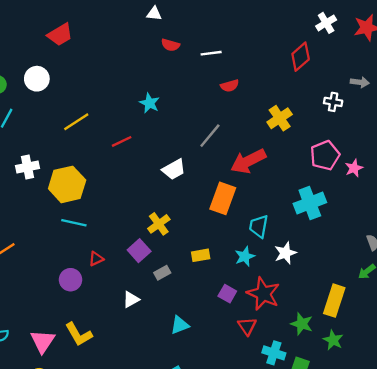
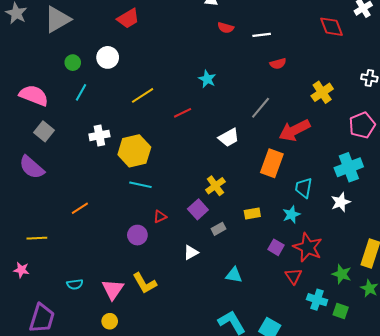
red diamond: (301, 57) -> (331, 27), moved, turned -70
white star: (285, 253) -> (341, 202), moved
cyan triangle: (180, 325) -> (234, 275), turned 30

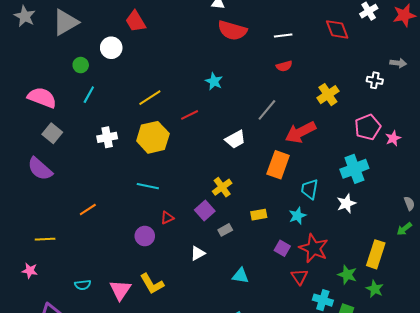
red trapezoid: (128, 18) -> (136, 21), turned 90
red semicircle: (226, 28) -> (232, 30), size x1.8
white line: (262, 35) -> (283, 36), moved
white circle: (108, 57) -> (111, 48), moved
yellow hexagon: (134, 151) -> (153, 137), moved

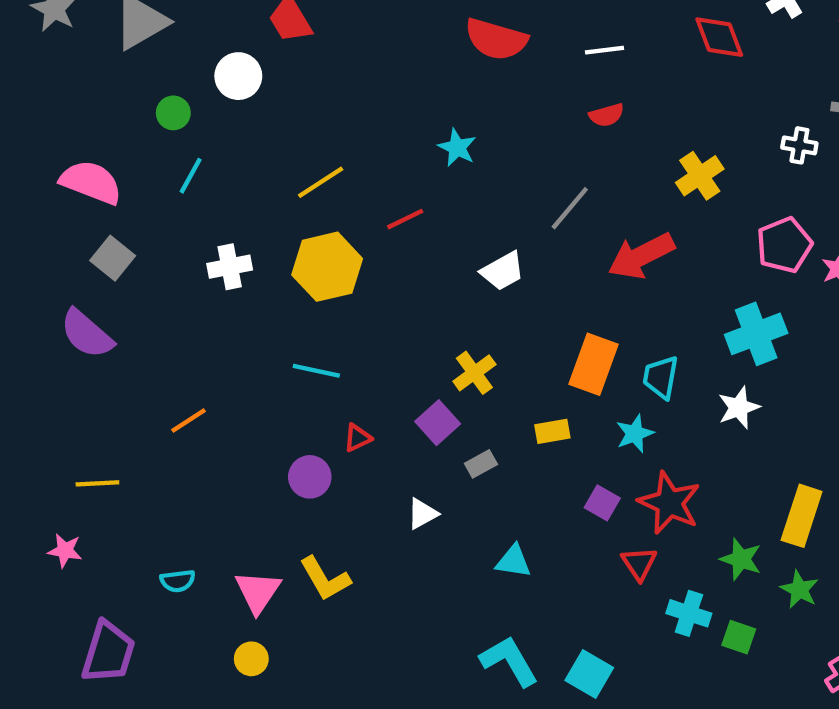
orange rectangle: (278, 165) -> (594, 364), moved

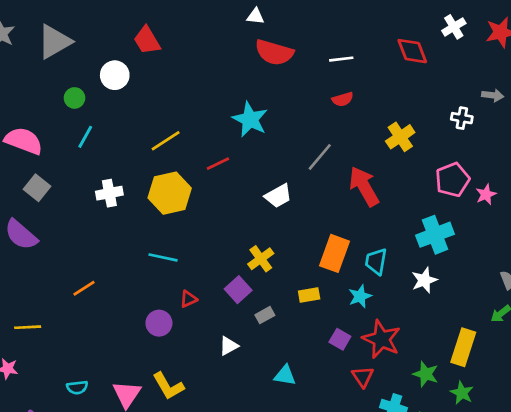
cyan star: (457, 148) -> (250, 119), size x1.5
red arrow: (641, 256) -> (364, 186), turned 87

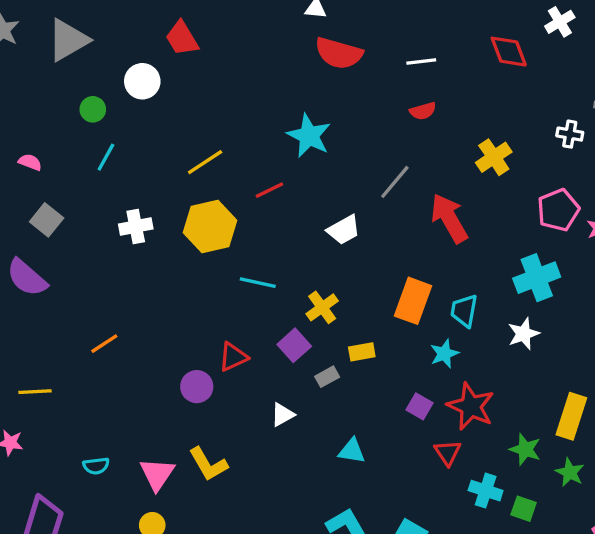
pink semicircle: (24, 141) -> (30, 162), size x0.5
cyan line: (163, 257) -> (258, 283), moved
yellow rectangle: (309, 295) -> (362, 352), moved
red triangle: (188, 299) -> (233, 357), size x1.4

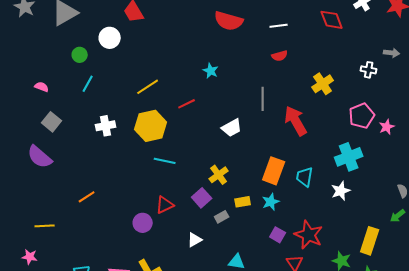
cyan star: (309, 136) -> (211, 71), size x0.6
gray line: (395, 182) -> (263, 99), turned -40
cyan line: (258, 283) -> (165, 161), moved
cyan star: (444, 354) -> (271, 202), moved

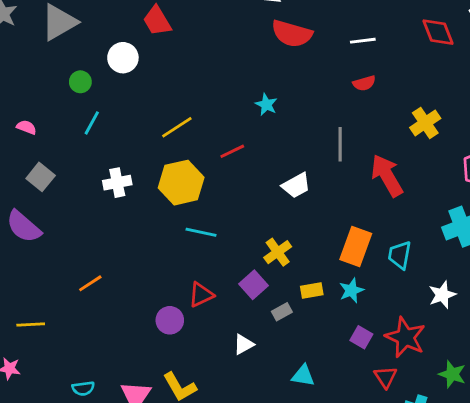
white star: (341, 191) -> (442, 295), moved

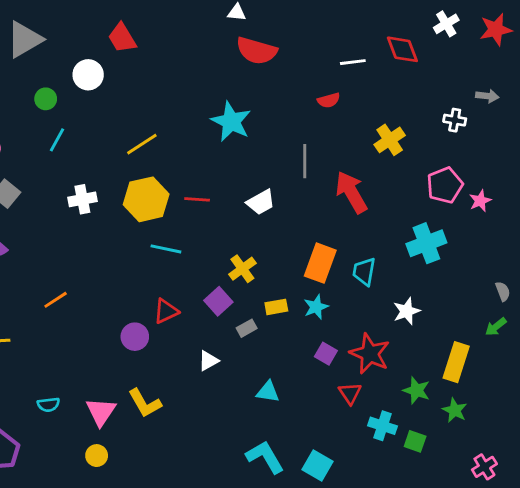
white line: (363, 41) -> (353, 62), moved
cyan star: (266, 105) -> (231, 121), size x1.8
red line: (232, 151) -> (197, 199), moved, turned 30

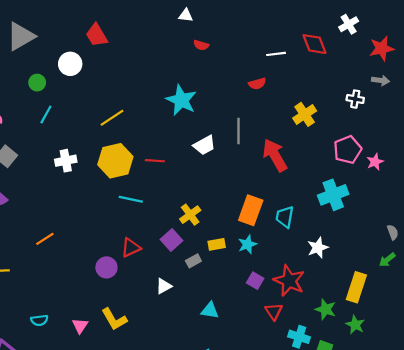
red star: (496, 29) -> (382, 48), moved
red semicircle: (257, 51) -> (201, 45), size x0.5
white trapezoid: (261, 202) -> (204, 145), moved
pink triangle: (101, 412) -> (80, 326), size x0.7

